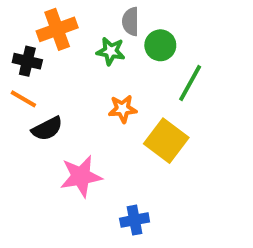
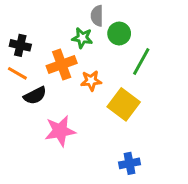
orange cross: (57, 29) -> (62, 64), moved
blue cross: (135, 220) -> (129, 163), moved

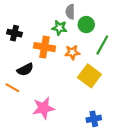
orange cross: (62, 64) -> (44, 47), turned 30
orange line: (17, 73) -> (12, 88), moved
orange star: (91, 81) -> (72, 52), moved
pink star: (60, 131) -> (43, 108), moved

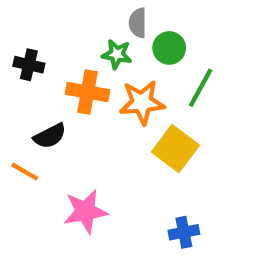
orange star: (72, 52) -> (142, 102), size x1.5

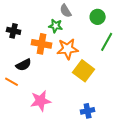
gray semicircle: (138, 23) -> (66, 11), turned -32
green circle: (169, 48) -> (98, 17), moved
green line: (201, 88) -> (107, 42), moved

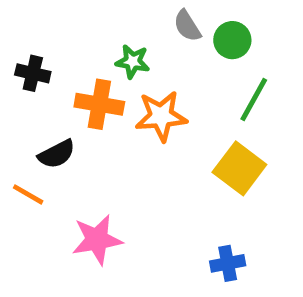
gray semicircle: (66, 11) -> (187, 26), moved
yellow square: (84, 71) -> (239, 168), moved
blue cross: (88, 111) -> (228, 263), moved

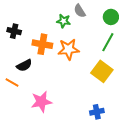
green circle: (232, 40) -> (111, 17), moved
green star: (133, 61) -> (64, 21), moved

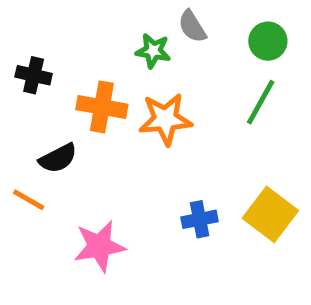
yellow square: (102, 71) -> (270, 214), moved
blue cross: (97, 112) -> (200, 219), moved

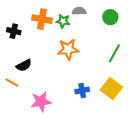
gray semicircle: (192, 26) -> (79, 11), turned 120
green line: (261, 102) -> (114, 53), moved
orange cross: (102, 107) -> (42, 19), moved

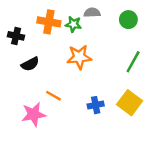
black semicircle: (24, 65) -> (30, 64), moved
orange line: (12, 82) -> (53, 96), moved
pink star: (41, 102) -> (34, 114), moved

